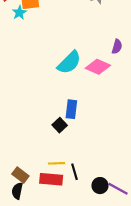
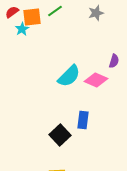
blue rectangle: (71, 109) -> (83, 120), moved
black square: (60, 125) -> (60, 135), size x1.5

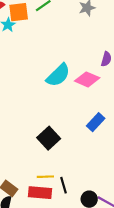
blue rectangle: (83, 120) -> (96, 122), moved, turned 36

